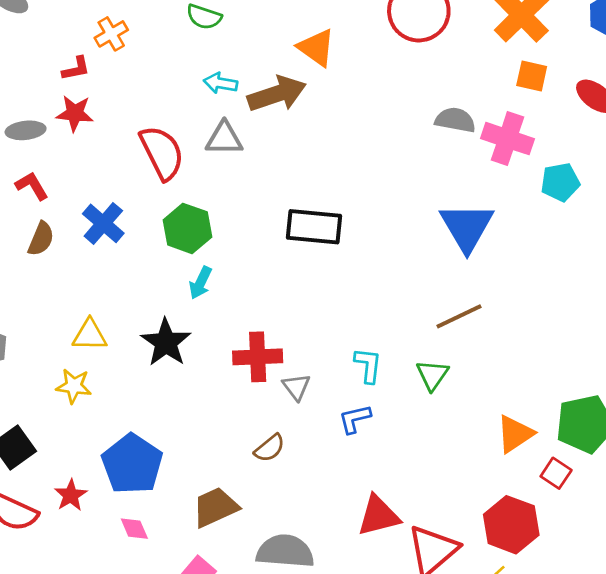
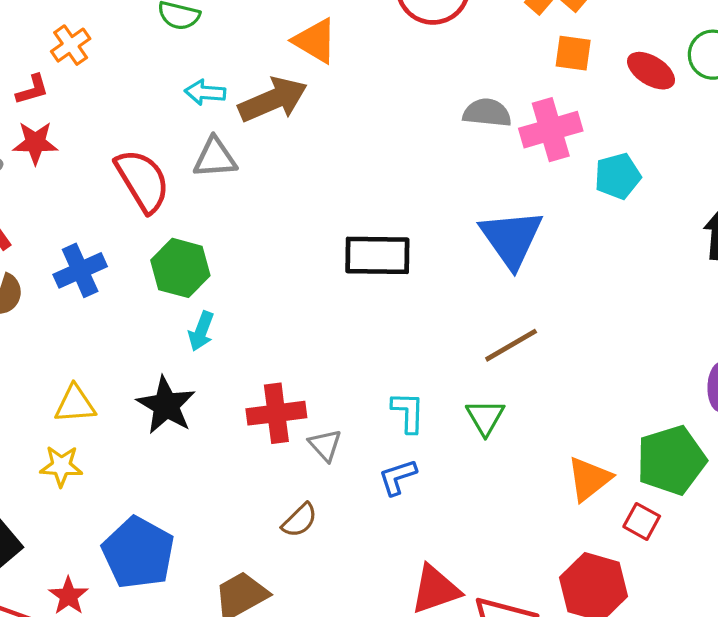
pink cross: (507, 139) -> (551, 130), turned -30
blue cross: (103, 223) -> (80, 270), turned 30
black rectangle: (314, 227) -> (377, 255), moved

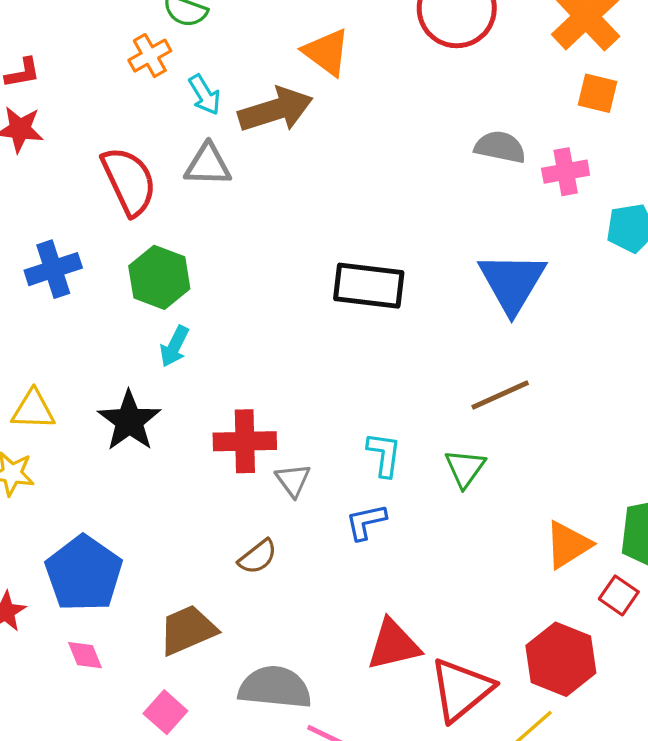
orange cross: (71, 45) -> (150, 56), moved
cyan arrow: (205, 92) -> (205, 95), turned -132
pink cross: (551, 130) -> (566, 172), size x0.7

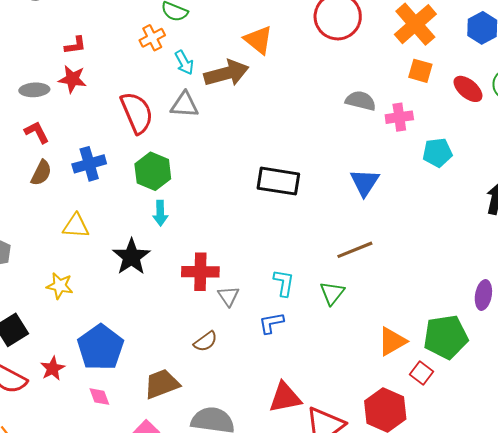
blue triangle: (512, 282) -> (365, 182), size x0.7
cyan arrow: (174, 346) -> (160, 213), turned -30
yellow triangle: (33, 410) -> (76, 226), moved

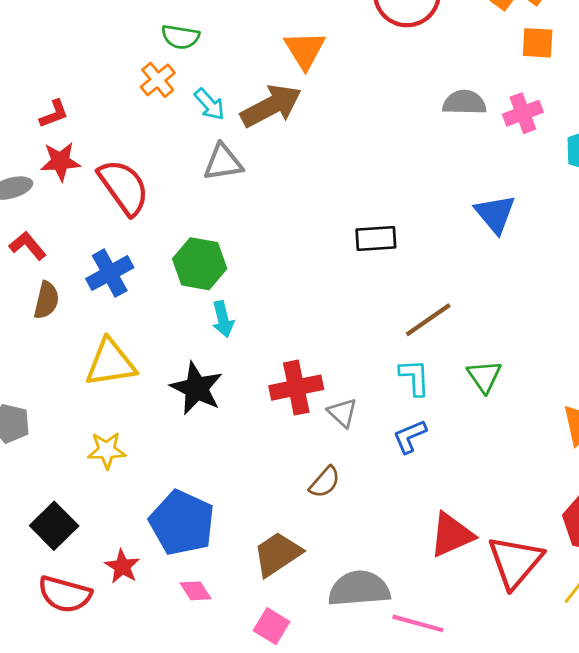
orange triangle: (258, 40) -> (305, 50), turned 32
red semicircle: (137, 113) -> (124, 187), moved
black rectangle: (278, 181) -> (376, 239), size x0.7
yellow triangle: (76, 226) -> (110, 363), size x1.4
brown line: (355, 250) -> (428, 320), moved

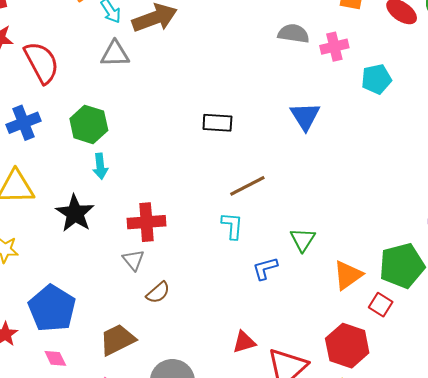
green triangle: (484, 376) -> (303, 240), moved
gray triangle: (342, 413) -> (133, 260), moved
blue L-shape: (410, 436) -> (265, 268), moved
red triangle: (452, 535) -> (244, 342), size x0.7

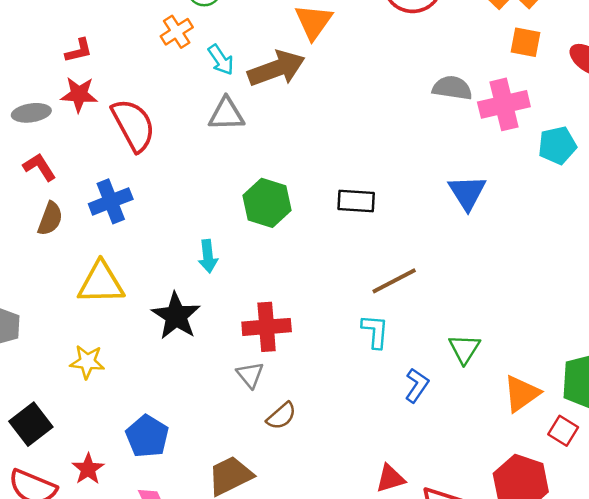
pink cross: (334, 47) -> (504, 104), size x1.4
green hexagon: (89, 124) -> (267, 203), moved
blue L-shape: (265, 268) -> (417, 385), turned 140
blue pentagon: (52, 308) -> (147, 436), size x0.7

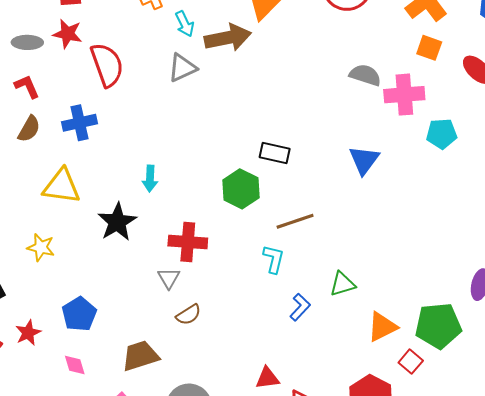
gray triangle: (226, 114) -> (182, 68), turned -32
green hexagon: (267, 203) -> (241, 189), moved
green triangle: (464, 349) -> (342, 284), turned 32

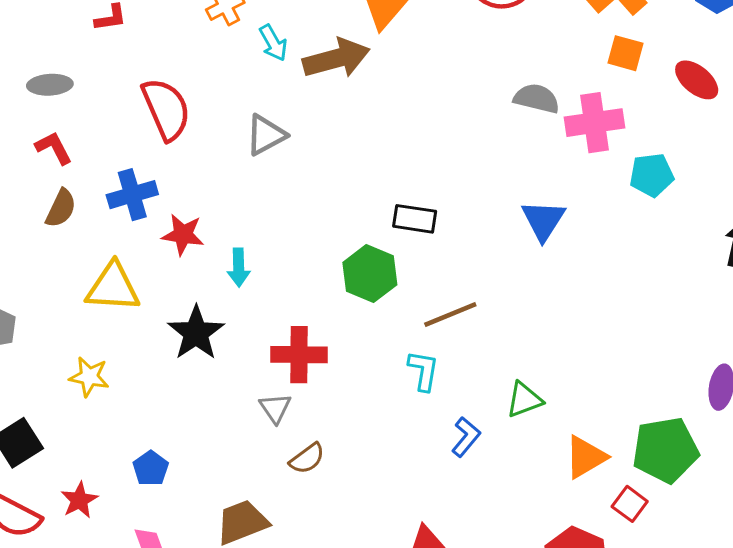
red star: (68, 34) -> (183, 235), moved
gray triangle: (182, 68) -> (266, 135), moved
blue pentagon: (79, 314) -> (151, 468), size x0.7

